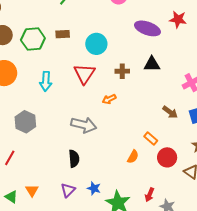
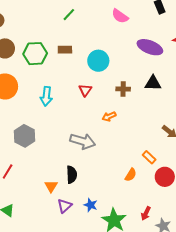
red triangle: (84, 74) -> (85, 90), size x0.6
orange triangle: (32, 190) -> (51, 186), moved

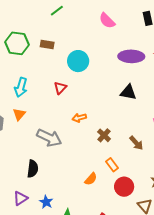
purple ellipse: (150, 47) -> (131, 56), turned -30
brown cross: (123, 89) -> (104, 135), moved, turned 32
orange triangle: (51, 186) -> (19, 114), moved

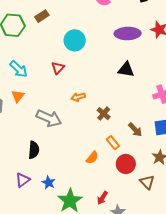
brown rectangle: (47, 45) -> (42, 16), moved, turned -40
cyan arrow: (21, 87) -> (19, 69), turned -60
brown arrow: (136, 143) -> (135, 130), moved

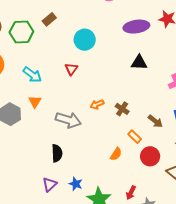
orange arrow: (78, 97) -> (97, 104), moved

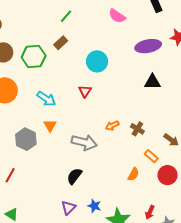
black semicircle: (57, 153) -> (74, 176), turned -138

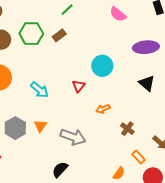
green hexagon: (34, 56) -> (31, 34), moved
cyan circle: (97, 61) -> (102, 66), moved
black triangle: (152, 82) -> (147, 83), turned 36
orange triangle: (50, 126) -> (40, 126), moved
orange arrow: (112, 126) -> (103, 109), moved

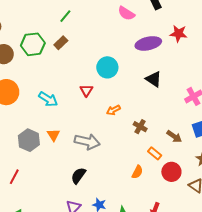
pink semicircle: (118, 14) -> (126, 13), moved

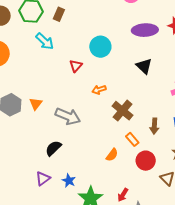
brown rectangle: (61, 43) -> (59, 14), turned -32
cyan arrow: (48, 99) -> (45, 41), moved
brown cross: (140, 127) -> (122, 111), size x1.5
brown arrow: (174, 136) -> (154, 126), turned 49

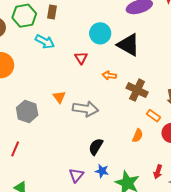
black triangle: (144, 66) -> (128, 45), moved, size x1.4
orange arrow: (99, 90) -> (109, 75), turned 40
orange triangle: (36, 104) -> (59, 97), moved
black semicircle: (53, 148) -> (96, 147), moved

